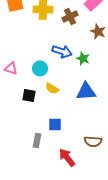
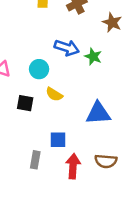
blue triangle: (86, 91) -> (98, 113), moved
red arrow: (67, 157) -> (73, 166), moved, turned 42

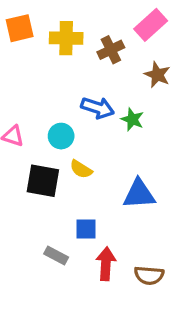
black square: (25, 103) -> (43, 181), size x1.5
gray rectangle: (35, 160) -> (56, 255), turned -72
brown semicircle: (106, 161) -> (149, 275), moved

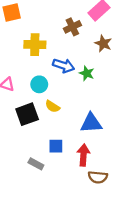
yellow cross: (66, 38) -> (35, 45), moved
black square: (43, 181) -> (27, 114), turned -30
red arrow: (106, 264) -> (83, 155), moved

